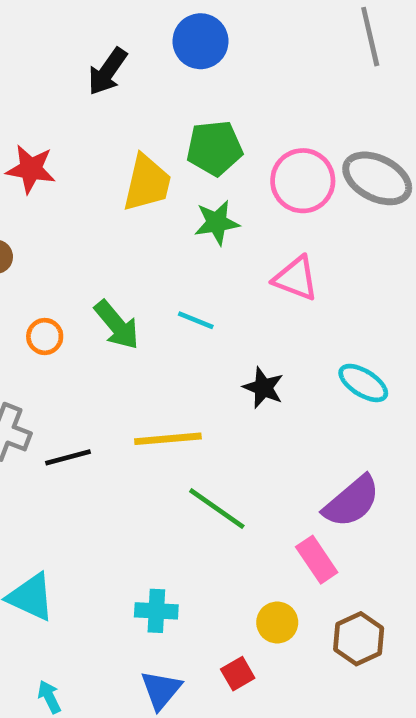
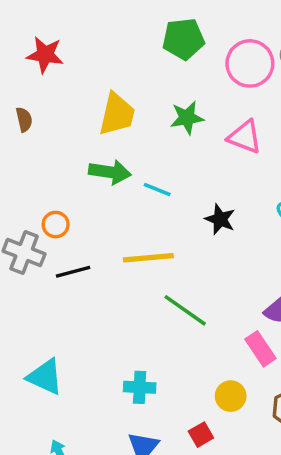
yellow trapezoid: (147, 183) -> (117, 114), moved
green star: (217, 223) -> (187, 118), moved
cyan line: (196, 320) -> (157, 189), moved
green arrow: (117, 325) -> (110, 172), turned -42
orange circle: (45, 336) -> (56, 225), moved

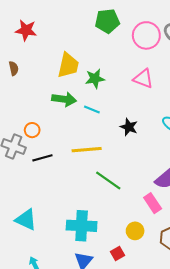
green star: (187, 118) -> (95, 79), moved
cyan cross: (140, 387) -> (82, 226), size x1.6

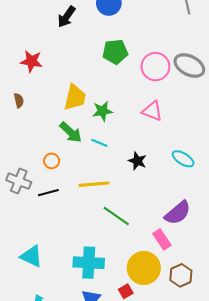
green arrow: (64, 99) -> (71, 132), turned 35
orange circle: (32, 130) -> (52, 161), moved
yellow circle: (135, 231) -> (144, 268), size x1.8

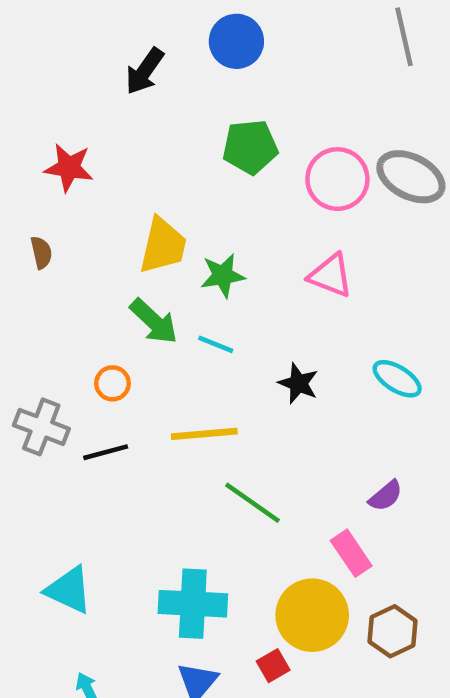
purple semicircle: (178, 213) -> (386, 496), size x0.6

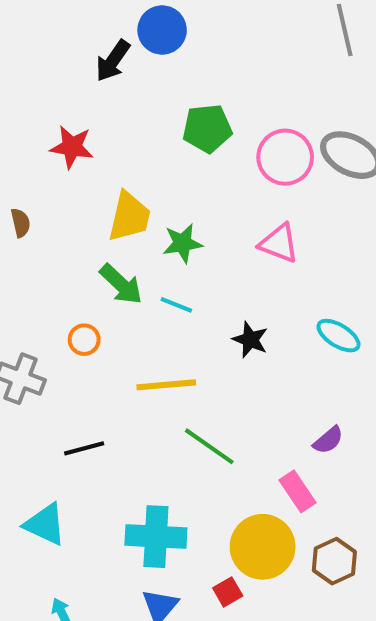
blue circle: (236, 41) -> (162, 30), moved
red star: (69, 168) -> (72, 147), moved
black line: (106, 452) -> (84, 448), moved

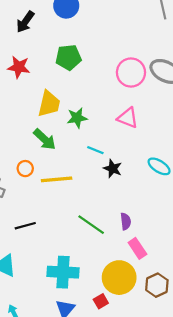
black arrow: (113, 61) -> (25, 22), moved
green pentagon: (207, 128) -> (68, 57), moved
cyan line: (176, 305) -> (95, 150), moved
yellow line: (166, 385) -> (57, 179), moved
purple semicircle: (328, 440) -> (126, 221), moved, turned -56

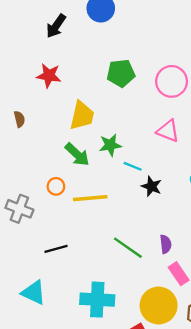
green pentagon: (68, 57) -> (121, 73), moved
green star: (77, 118) -> (110, 145), moved

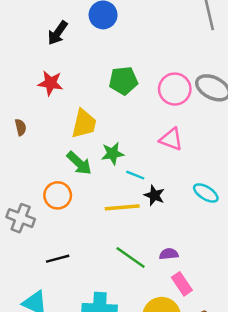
orange circle: (56, 186) -> (58, 195), size x1.5
yellow line: (90, 198) -> (122, 207), moved
purple semicircle: (166, 244) -> (169, 254), turned -90

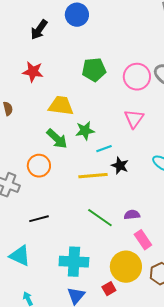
yellow trapezoid: (84, 124) -> (61, 106), turned -96
pink triangle: (171, 139) -> (134, 119), turned 45
cyan line: (135, 175) -> (104, 149), turned -42

